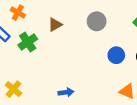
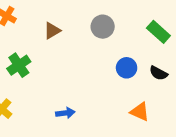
green cross: (28, 42) -> (19, 65), moved

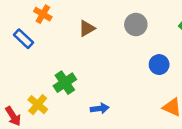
green cross: (19, 65) -> (65, 83), moved

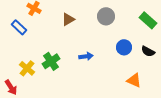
yellow cross: (38, 105) -> (27, 68), moved
blue arrow: (100, 108) -> (86, 56), moved

